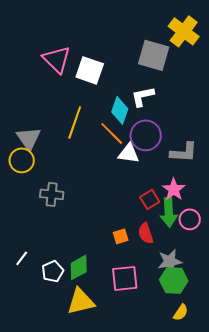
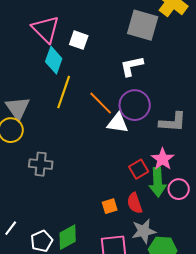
white square: (90, 70) -> (79, 40), size x0.7
cyan diamond: (120, 110) -> (54, 60), moved
gray star: (170, 261) -> (144, 231), moved

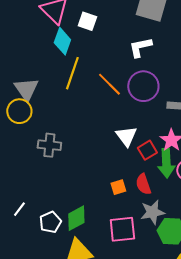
white triangle: (118, 123) -> (126, 136), moved, turned 45

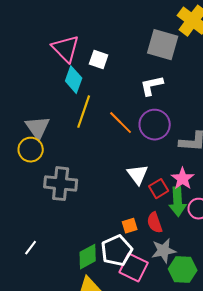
gray cross: (49, 145) -> (61, 184), size x1.4
white pentagon: (50, 222) -> (117, 251), moved, size x1.4
pink square: (122, 229) -> (134, 268), turned 32

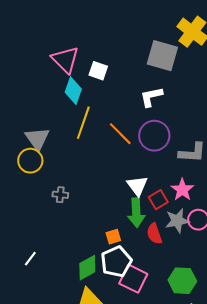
gray cross: (61, 184) -> (60, 195), size x0.5
green arrow: (178, 202) -> (136, 213), moved
orange square: (130, 226) -> (113, 237), moved
gray star: (164, 251) -> (177, 221), moved

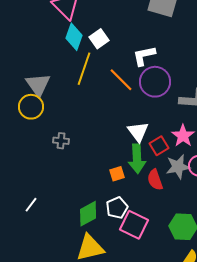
white square: (98, 71) -> (99, 39), moved, turned 36
white L-shape: (151, 97) -> (144, 56), moved
orange square: (113, 237) -> (117, 174), moved
white pentagon: (116, 262) -> (117, 208), size x0.7

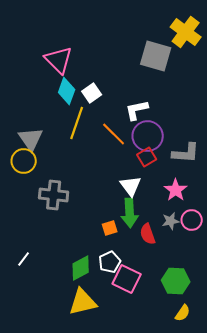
gray cross: (61, 141) -> (54, 195), size x1.8
red square: (159, 146) -> (147, 157), moved
gray star: (178, 167) -> (171, 221), size x0.7

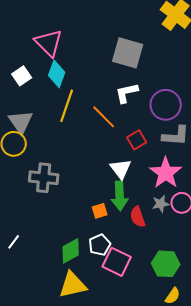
gray square: (156, 56) -> (128, 53), moved
white square: (92, 93) -> (22, 76), moved
purple circle: (148, 136) -> (166, 105), moved
pink star: (176, 190) -> (166, 173), size x1.4

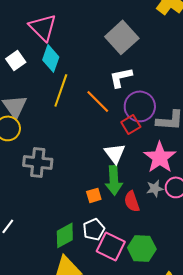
gray square: (128, 53) -> (122, 37), turned 32
purple circle: (166, 105) -> (140, 106), moved
green hexagon: (166, 264) -> (142, 248), moved

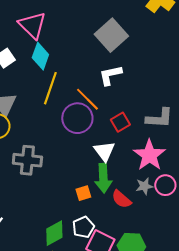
purple circle: (140, 106) -> (77, 118), moved
red semicircle: (132, 201) -> (121, 199), turned -30

